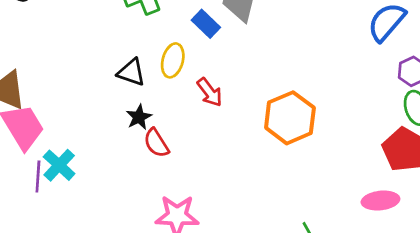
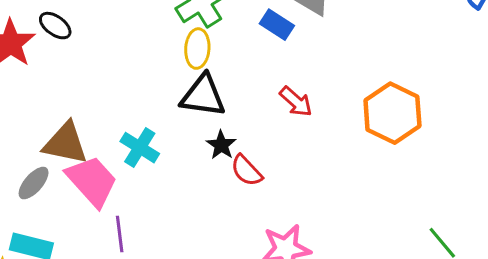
yellow ellipse: (173, 60) -> (197, 49), moved
black triangle: (131, 72) -> (203, 96), size x1.4
cyan cross: (59, 165) -> (140, 148), moved

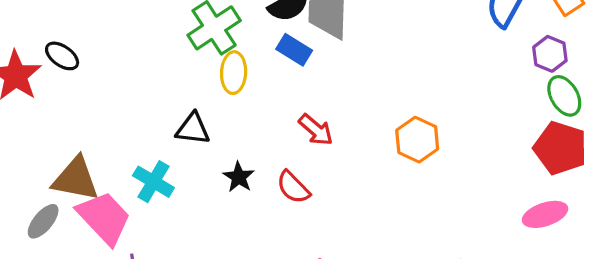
yellow ellipse: (197, 49) -> (234, 73), moved
black triangle: (203, 96) -> (193, 129), moved, size x0.7
orange hexagon: (392, 113) -> (417, 140), size x0.7
red semicircle: (247, 171) -> (293, 187), moved

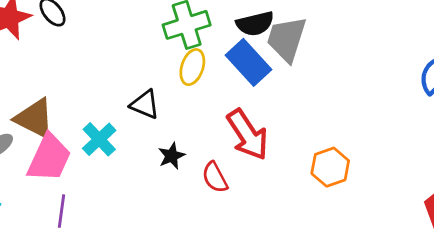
blue rectangle: (294, 50) -> (248, 62), size x1.5
red arrow: (316, 130) -> (248, 135), size x1.6
pink trapezoid: (104, 218) -> (49, 158), turned 52

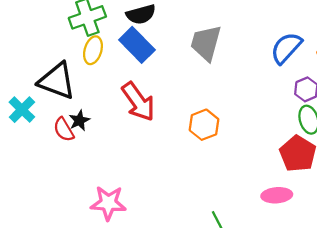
gray trapezoid: (287, 39) -> (206, 43), moved
black triangle: (145, 104) -> (57, 81), size x1.6
red semicircle: (215, 177) -> (64, 129), moved

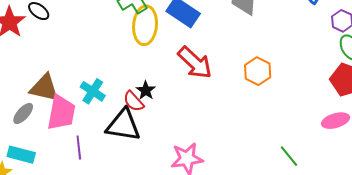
yellow ellipse: (93, 50) -> (145, 25), size x1.5
black triangle: (57, 81) -> (123, 125), moved

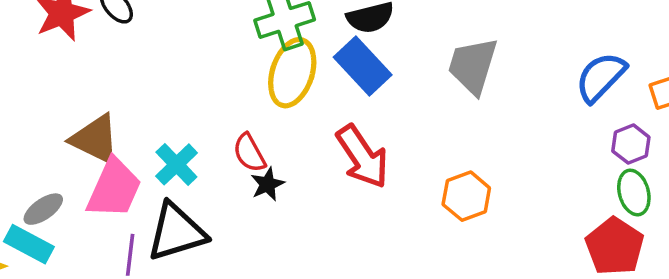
red semicircle: (134, 101) -> (249, 153), moved
gray ellipse: (23, 113) -> (43, 209), moved
black triangle: (123, 125) -> (176, 232), moved, turned -39

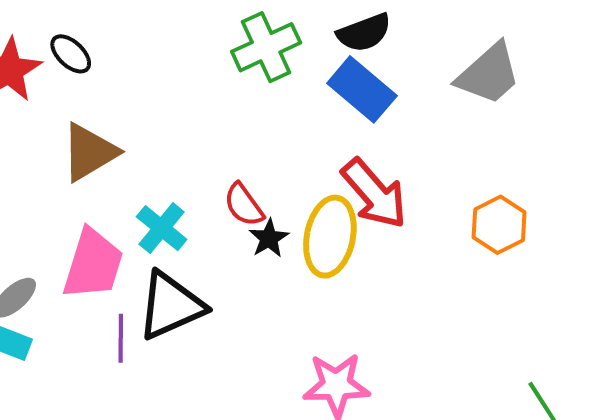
gray trapezoid: (473, 66) -> (489, 74), turned -142
yellow ellipse: (292, 73) -> (330, 237), moved
brown triangle: (95, 139) -> (89, 152), moved, turned -50

